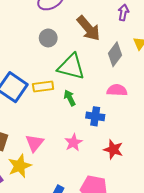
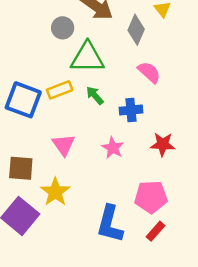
gray circle: (48, 38) -> (63, 28), moved
pink semicircle: (117, 90) -> (149, 72), turned 54
pink triangle: (35, 143) -> (64, 145), moved

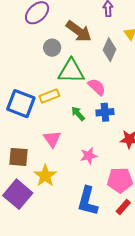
pink semicircle: (149, 72) -> (97, 87), moved
green arrow: (95, 95) -> (78, 114), moved
pink star: (113, 148) -> (89, 156), moved, turned 30

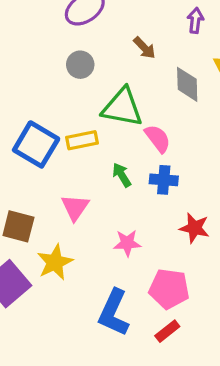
brown arrow: (79, 31) -> (144, 48), size x0.6
gray circle: (52, 48) -> (80, 65), moved
gray diamond: (110, 50) -> (187, 84), turned -35

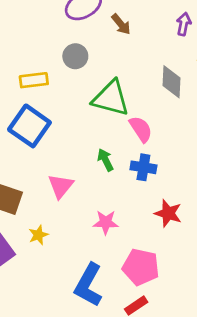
brown arrow: (144, 48) -> (121, 24), moved
yellow rectangle: (82, 140) -> (34, 80), moved
yellow star: (55, 262) -> (38, 235), size x0.6

